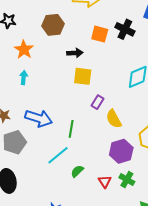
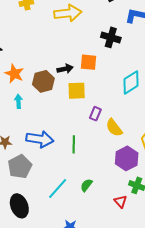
brown hexagon: (53, 25) -> (43, 81), moved
orange square: (100, 34) -> (88, 62), moved
cyan line: (58, 155) -> (58, 188), moved
red triangle: (105, 182) -> (120, 201), moved

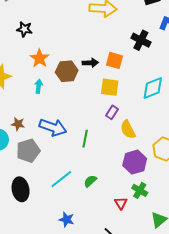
yellow square: (77, 91) -> (110, 87), moved

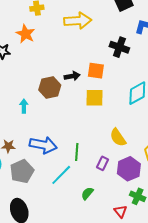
orange star: (39, 58) -> (25, 34), moved
purple rectangle: (112, 112) -> (103, 163), moved
cyan line: (61, 179) -> (61, 175), moved

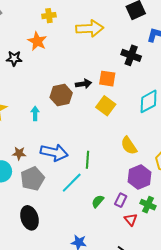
yellow square: (94, 98) -> (106, 106), turned 36
purple rectangle: (103, 163) -> (121, 200), moved

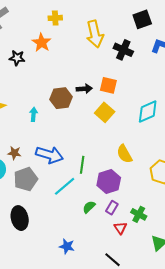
yellow arrow: (90, 28) -> (95, 34), turned 76
black cross: (131, 55) -> (123, 50), moved
purple hexagon: (140, 177) -> (109, 181), moved

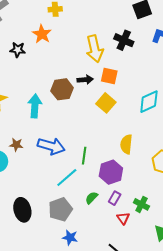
yellow arrow: (95, 34) -> (95, 49), moved
cyan arrow: (34, 114) -> (35, 106), size x1.6
yellow semicircle: (124, 154) -> (126, 144), turned 36
gray pentagon: (26, 179) -> (60, 209), moved

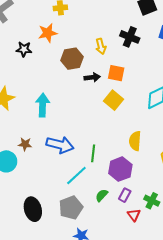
orange star: (42, 34) -> (48, 33), turned 30
yellow arrow: (95, 49) -> (101, 46), size x0.6
brown hexagon: (62, 89) -> (72, 59), moved

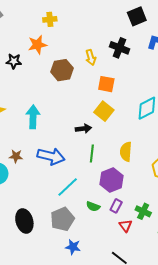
black arrow: (92, 77) -> (83, 129), moved
green line: (93, 153) -> (92, 153), moved
green semicircle: (102, 195) -> (93, 206), turned -112

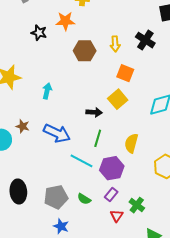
cyan arrow: (33, 117) -> (47, 91), size x0.7
cyan line: (68, 187) -> (82, 161), moved, turned 60
green semicircle: (93, 206) -> (84, 199), moved

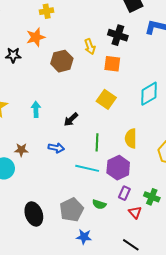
orange square: (125, 73) -> (112, 64), moved
black arrow: (94, 112) -> (71, 119), moved, turned 147
blue arrow: (57, 133) -> (56, 148), size x0.6

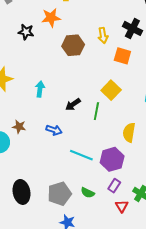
green line: (97, 142) -> (96, 111), moved

